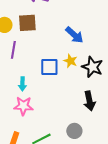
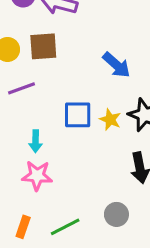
purple line: (13, 50) -> (22, 88), turned 60
yellow star: (70, 61) -> (110, 120), moved

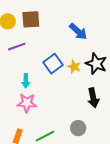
blue square: (78, 115) -> (53, 64), turned -36

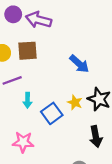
blue square: (53, 64) -> (52, 113), moved
cyan arrow: (26, 81) -> (28, 100), moved

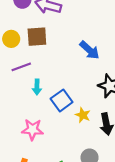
yellow star: (75, 102) -> (83, 115), moved

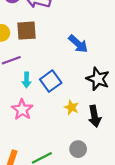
blue square: (62, 100) -> (51, 81), moved
pink star: (32, 130) -> (22, 110), moved, turned 30

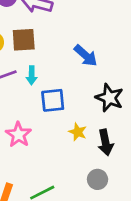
cyan arrow: (27, 80) -> (32, 75), moved
blue square: (51, 81) -> (53, 100), turned 30
gray circle: (78, 149) -> (98, 179), moved

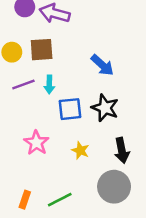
black star: (109, 98) -> (105, 108), moved
yellow star: (78, 132) -> (80, 150), moved
gray circle: (98, 179) -> (114, 187), size x1.6

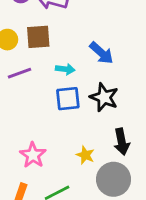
cyan arrow: (49, 85) -> (65, 69), moved, turned -84
pink star: (36, 143) -> (33, 155), moved
yellow star: (80, 150) -> (85, 155), moved

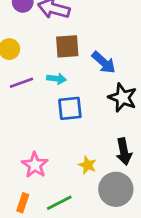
brown square: (38, 37) -> (67, 46), moved
cyan arrow: (65, 69) -> (56, 79), moved
black star: (104, 97) -> (123, 98), moved

